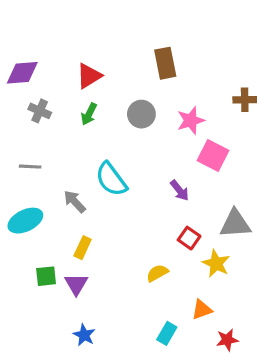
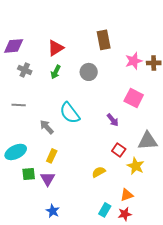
pink star: (191, 120) -> (134, 61), moved
cyan ellipse: (25, 221) -> (16, 152), moved
red star: (227, 340) -> (125, 214), moved

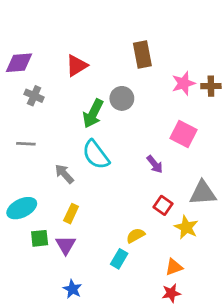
green arrow: (56, 72) -> (93, 114), moved, size x1.5
cyan rectangle: (105, 210) -> (119, 259), moved

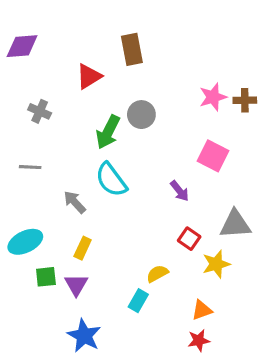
brown rectangle: (142, 55) -> (132, 49), moved
purple diamond: (19, 63) -> (22, 46), moved
yellow star: (186, 227) -> (216, 264), turned 30
blue star: (72, 289) -> (84, 336), size x1.5

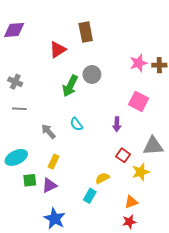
gray cross: (40, 111) -> (15, 82), moved
cyan semicircle: (111, 180) -> (76, 124), moved, size x0.6
purple arrow: (180, 191) -> (117, 124), turned 40
purple triangle: (76, 285) -> (49, 185), turned 35

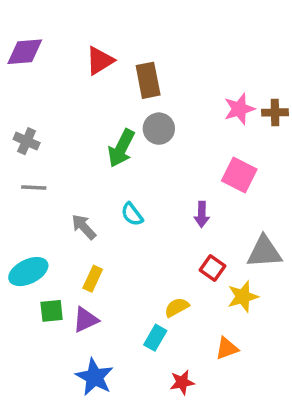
brown rectangle: (86, 32) -> (148, 80), moved
red triangle: (58, 50) -> (100, 61), moved
red star: (129, 222) -> (182, 382), moved

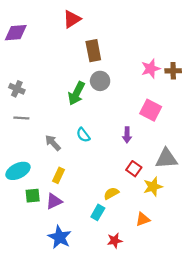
red triangle: (100, 61) -> (72, 19), moved

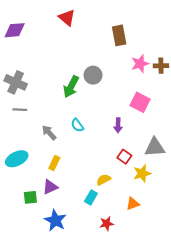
red triangle: (72, 19) -> (67, 18), turned -48
brown rectangle: (93, 51) -> (119, 35), moved
gray cross: (17, 89) -> (16, 82), size x1.5
green square: (33, 196) -> (30, 197), moved

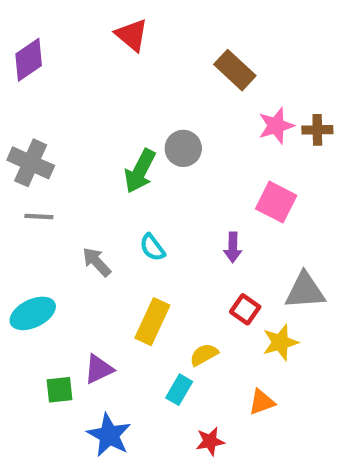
purple diamond: (15, 30) -> (29, 60), turned -30
brown rectangle: (119, 35) -> (235, 70), turned -36
yellow rectangle: (54, 163) -> (152, 322), moved, size x1.5

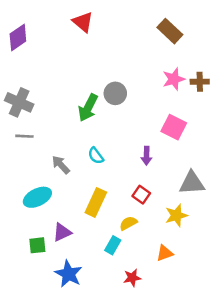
brown rectangle: (235, 70) -> (170, 31), moved
red square: (245, 309) -> (141, 195), moved
cyan ellipse: (33, 313) -> (37, 197), moved

